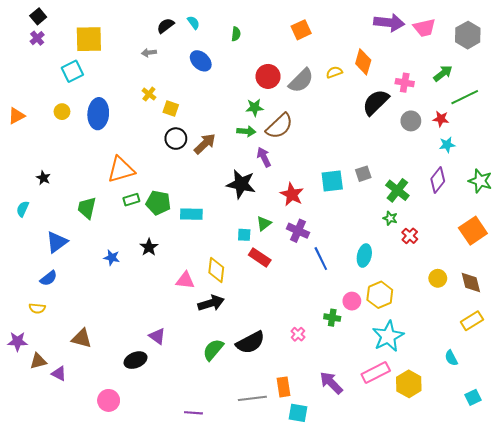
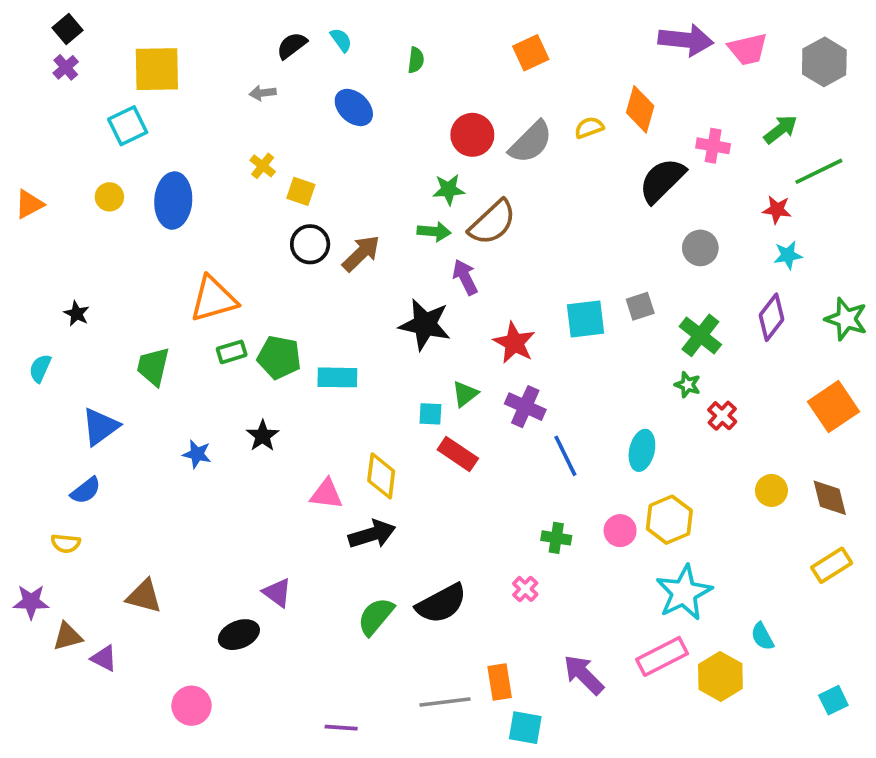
gray circle: (411, 121) -> (700, 248), moved
green cross: (332, 318) -> (556, 538), moved
cyan semicircle: (451, 358) -> (762, 636), moved

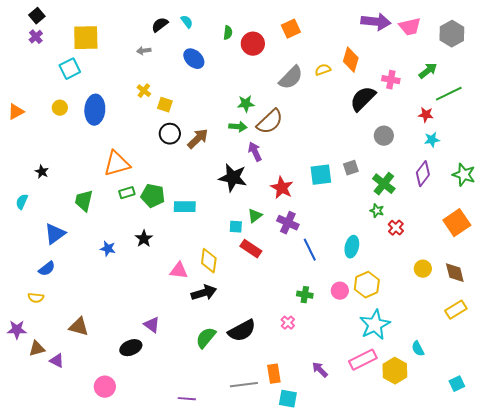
red circle: (472, 135) -> (253, 44), moved
purple arrow: (584, 675) -> (320, 370), size x0.7

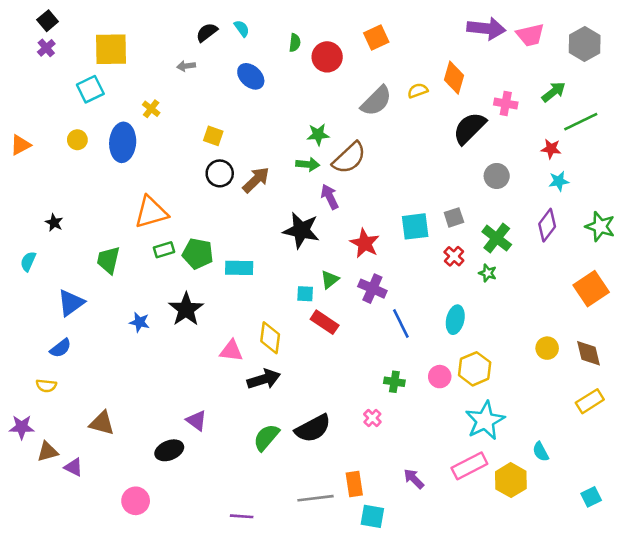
yellow cross: (144, 91) -> (151, 109), moved
red cross: (396, 228) -> (454, 256), moved
black star: (144, 239) -> (186, 309), size x1.5

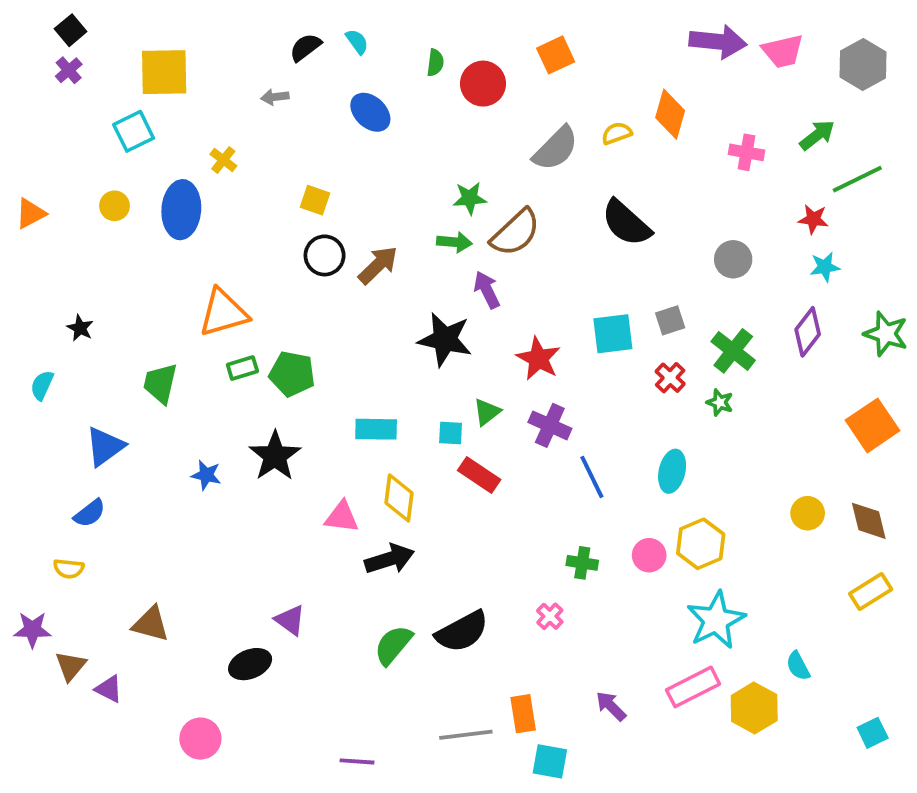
black semicircle: (469, 128) -> (626, 223), moved, turned -93
cyan rectangle: (239, 268) -> (376, 429), moved
brown triangle: (48, 452) -> (71, 666), turned -35

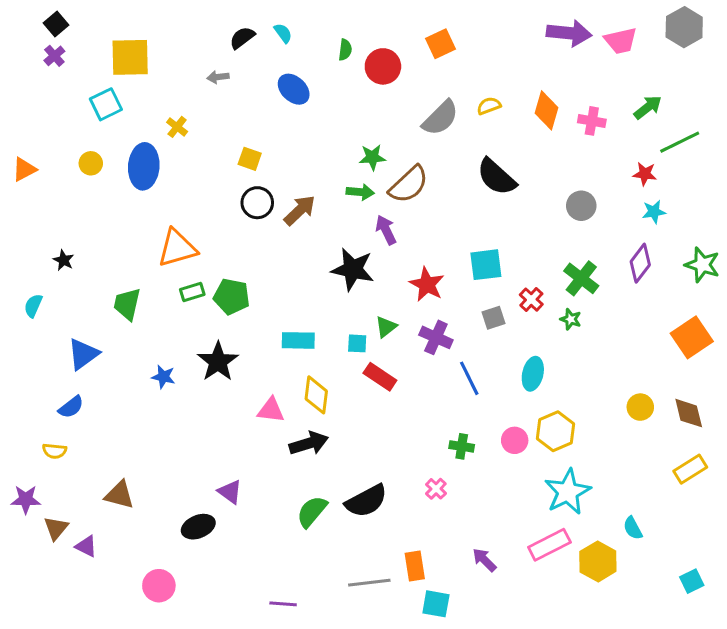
gray hexagon: (863, 65) -> (684, 27), moved
orange diamond: (670, 114) -> (546, 110), moved
gray square: (670, 320) -> (493, 318), moved

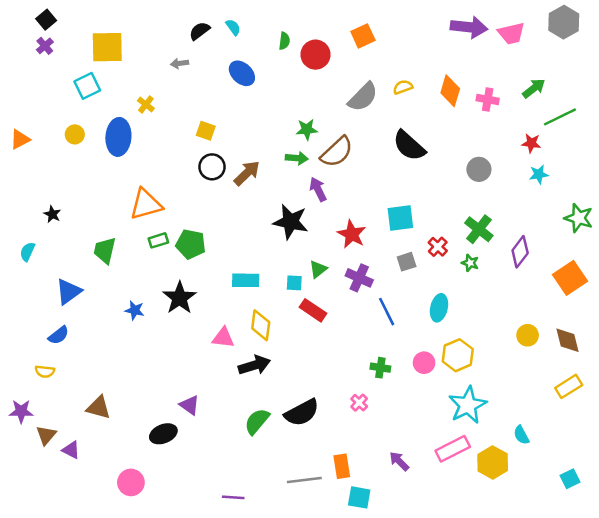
purple diamond: (640, 263) -> (520, 252), moved

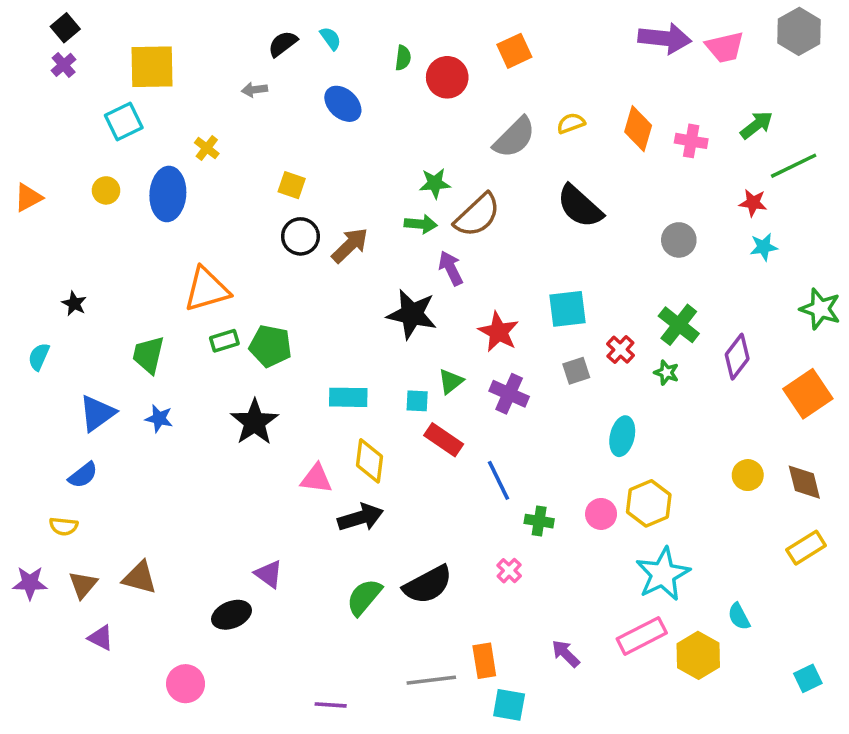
blue star: (135, 310) -> (159, 418), moved
blue line: (387, 312) -> (498, 480), moved
brown triangle: (46, 435) -> (83, 585), moved

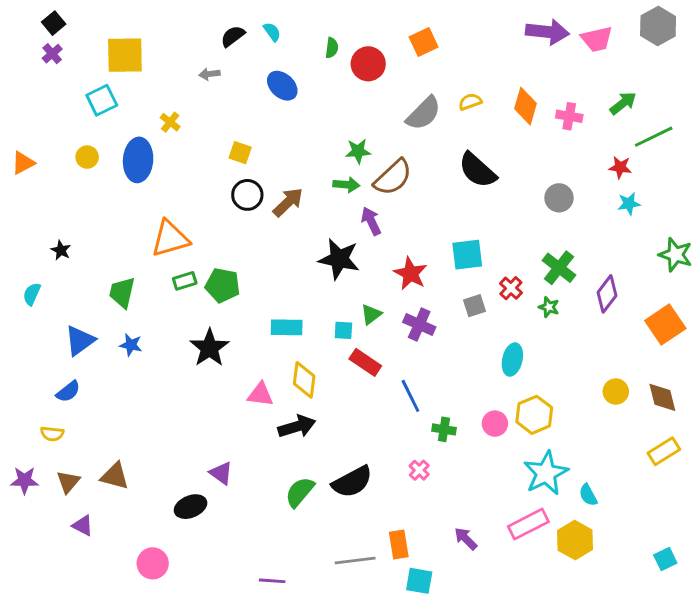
cyan semicircle: (739, 617) -> (588, 495), moved

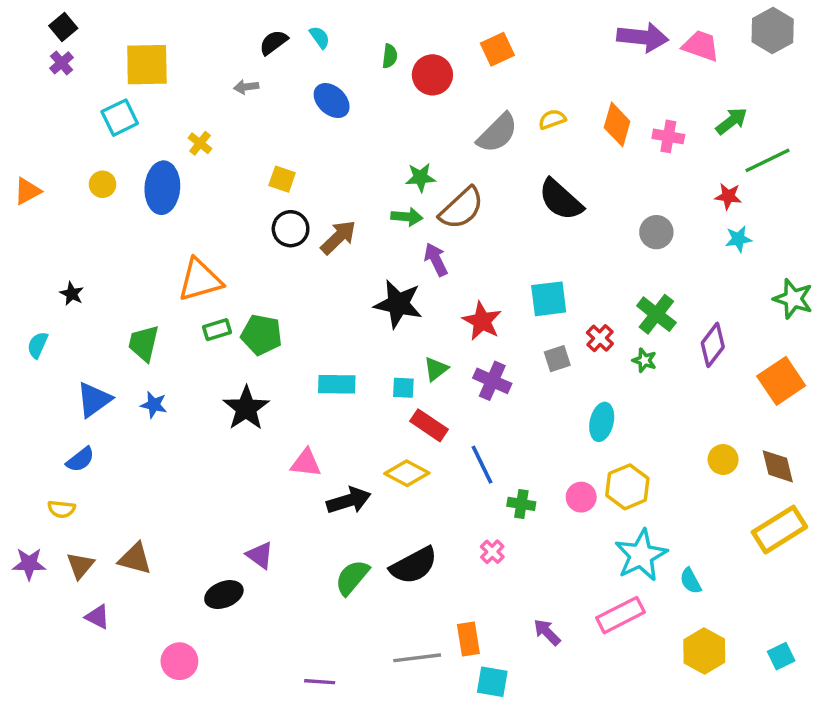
pink trapezoid: (597, 39) -> (701, 46), turned -148
yellow diamond: (304, 380) -> (407, 473), moved, turned -69
yellow rectangle: (664, 451) -> (779, 530), size x1.4
yellow hexagon: (575, 540) -> (704, 651), moved

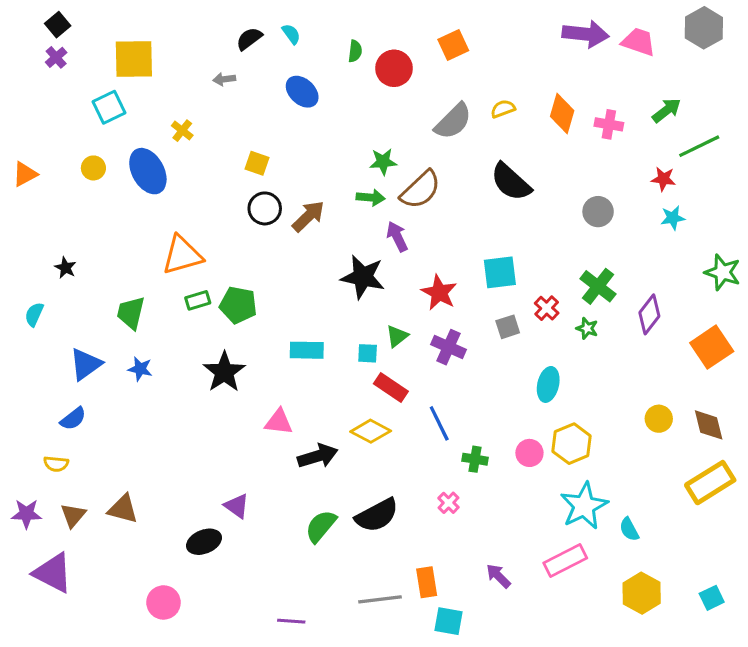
blue ellipse: (162, 188) -> (148, 171), turned -33
purple triangle: (97, 617) -> (53, 573), moved, size x1.8

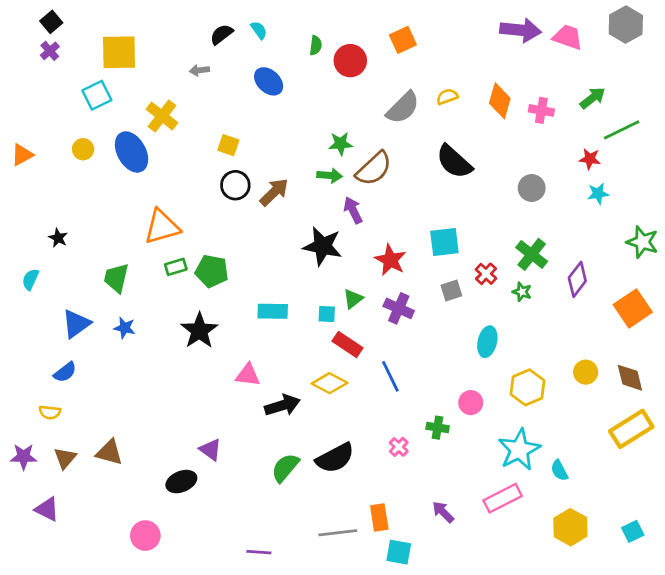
yellow cross: (182, 131) -> (162, 116), size x1.6
yellow hexagon: (572, 444) -> (528, 387), moved
green cross: (475, 459) -> (438, 428), moved
purple triangle: (53, 573) -> (47, 509), size x0.7

